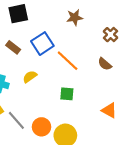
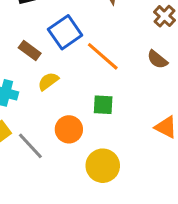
brown rectangle: (13, 47) -> (30, 51), moved
orange circle: (41, 127) -> (69, 129), moved

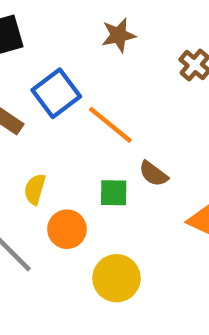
brown semicircle: (157, 59) -> (153, 174), moved
yellow semicircle: (48, 81) -> (35, 189), moved, turned -35

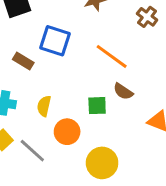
blue square: (56, 93) -> (55, 41), turned -32
orange line: (110, 125) -> (112, 56), moved

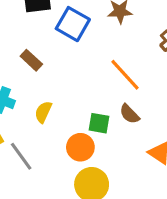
blue square: (55, 41) -> (73, 24), moved
orange circle: (67, 132) -> (80, 147), moved

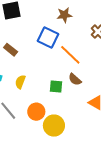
blue square: (73, 24) -> (48, 37), moved
orange circle: (80, 147) -> (36, 112), moved

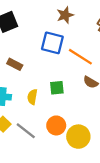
green square: (56, 87) -> (57, 88), moved

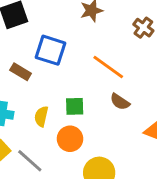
blue square: (52, 43) -> (50, 50), moved
orange circle: (56, 125) -> (70, 139), moved

